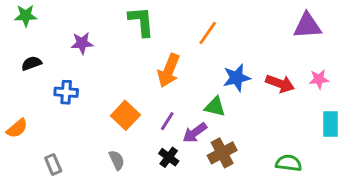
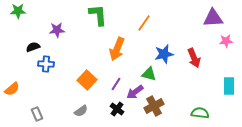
black semicircle: (31, 63) -> (33, 47), moved
pink star: (319, 79) -> (226, 41), moved
red arrow: (280, 84) -> (194, 58), turned 48
gray semicircle: (117, 160) -> (81, 111), turned 80

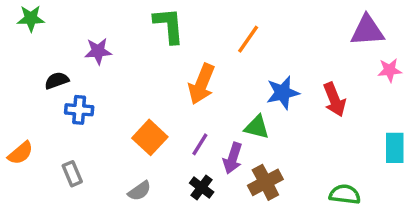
purple arrow: (135, 92) -> (233, 158), turned -36
gray rectangle: (37, 114) -> (72, 174), moved

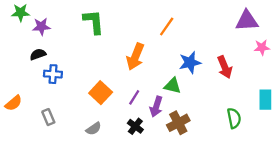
green L-shape: (169, 25) -> (94, 22), moved
purple star: (98, 51) -> (41, 26), moved
green semicircle: (345, 194) -> (234, 118), moved, turned 72

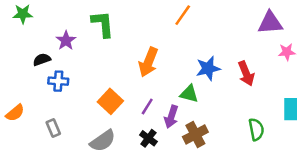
purple star: (41, 26) -> (66, 41), moved, turned -30
orange line: (167, 26) -> (183, 15), moved
gray semicircle: (94, 129) -> (103, 141), size x1.5

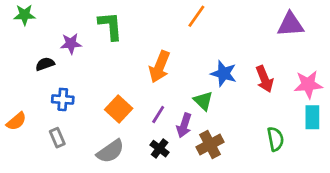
purple star: (66, 41) -> (71, 44), turned 30
pink star: (287, 52) -> (308, 84), moved, size x1.5
blue star: (208, 68) -> (224, 74), turned 30
blue cross: (58, 81) -> (63, 99), moved
green triangle: (189, 94) -> (203, 101), turned 30

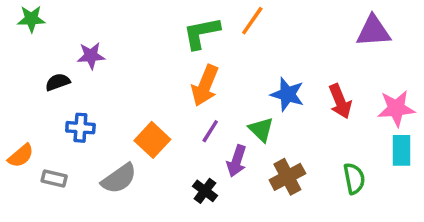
green L-shape: (110, 26) -> (201, 33), moved, turned -96
purple line: (158, 114) -> (210, 131), moved
gray rectangle: (57, 138) -> (54, 179), moved, turned -54
brown cross: (210, 144) -> (287, 177), moved
gray semicircle: (110, 151) -> (119, 179), moved

